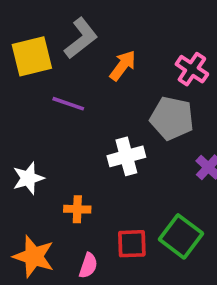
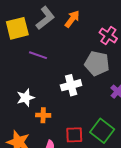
orange arrow: (123, 65) -> (72, 19), moved
white star: (28, 178) -> (26, 98), moved

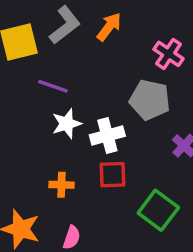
white star: (26, 98) -> (67, 124), moved
red square: (74, 135) -> (112, 175), moved

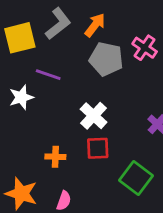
gray pentagon: (150, 100) -> (106, 59), moved
white star: (67, 124) -> (21, 97), moved
white cross: (107, 136) -> (94, 116), turned -32

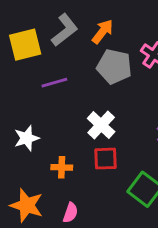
purple line: (48, 75) -> (54, 83), turned -35
white star: (21, 97) -> (27, 138), moved

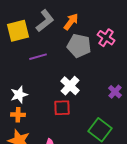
red square: (105, 159) -> (62, 108), moved
orange cross: (62, 167) -> (18, 115), moved

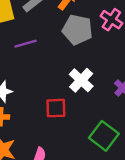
white cross: (70, 86) -> (81, 80), moved

